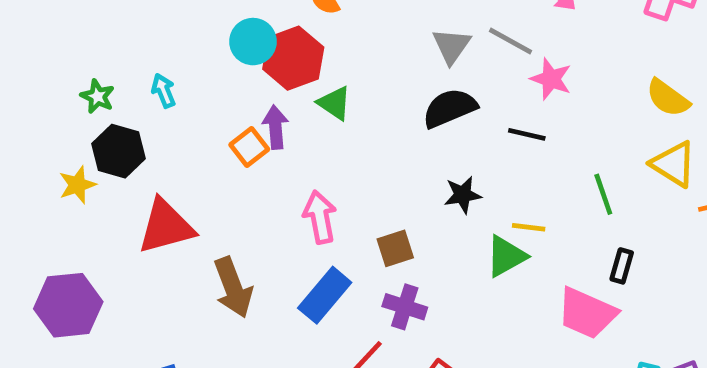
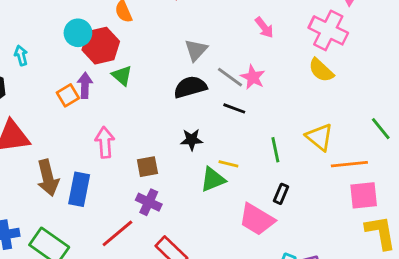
gray line: (511, 41) -> (230, 77), moved
yellow semicircle: (668, 98) -> (321, 70), moved
blue rectangle: (325, 295) -> (79, 189), moved, turned -36

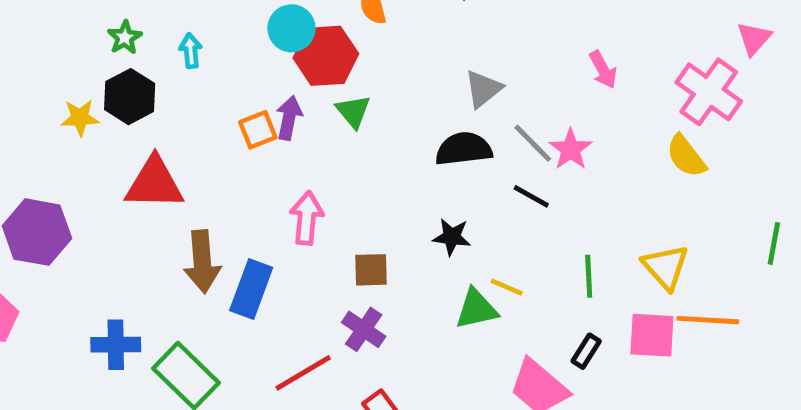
green line: (381, 129) -> (774, 243), moved, turned 40
pink square: (364, 195) -> (652, 335), moved

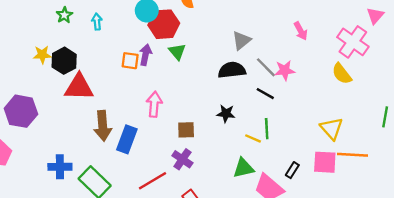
black hexagon: (130, 97) -> (64, 61), moved
orange square: (258, 130) -> (130, 61), turned 30
pink star: (571, 149) -> (285, 70), turned 30
green line: (589, 276) -> (267, 129), moved
green triangle: (476, 309) -> (243, 168), moved

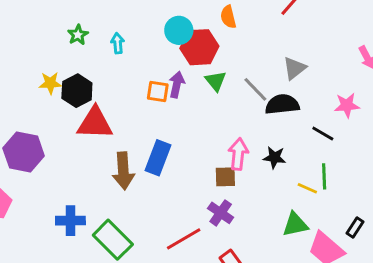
gray line: (266, 67) -> (255, 89), moved
pink arrow: (154, 104) -> (238, 154), moved
blue rectangle: (127, 139) -> (158, 158), moved

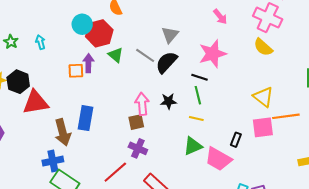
black semicircle: (282, 104) -> (166, 62), turned -30
pink star: (347, 105) -> (213, 54), size x1.5
green line: (324, 176) -> (198, 95), moved
blue cross: (70, 221) -> (53, 161), moved

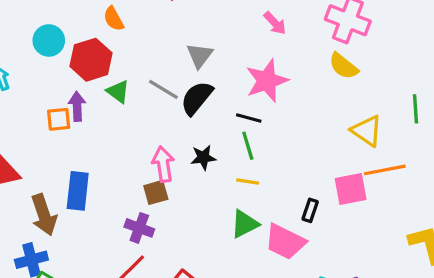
cyan circle: (82, 24) -> (49, 40), moved
yellow triangle: (263, 97) -> (367, 131), moved
purple cross: (138, 148) -> (139, 228), moved

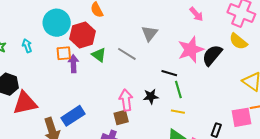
cyan circle: (49, 40) -> (57, 23), size x1.4
black semicircle: (197, 98) -> (212, 55), moved
black line: (249, 118) -> (169, 73), moved
orange square: (59, 119) -> (64, 53), moved
blue rectangle: (78, 191) -> (73, 116), turned 50

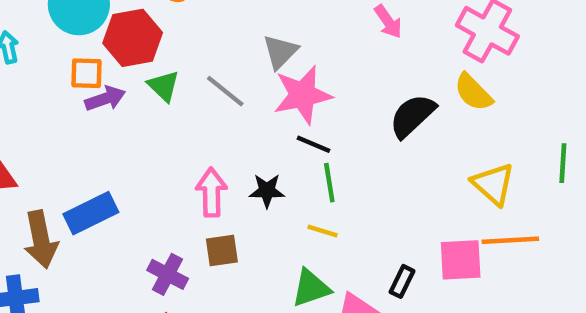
pink star: (191, 50) -> (303, 95), moved
purple arrow: (73, 64) -> (105, 99), turned 66
brown square: (121, 118) -> (222, 250), moved

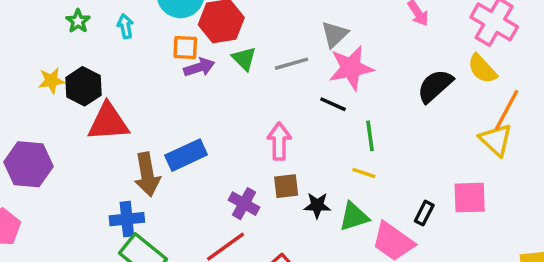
gray line: (225, 91) -> (292, 64), turned -56
black line: (313, 144) -> (333, 104), moved
black star: (267, 191) -> (317, 205), moved
orange line: (510, 240) -> (507, 110), moved, turned -60

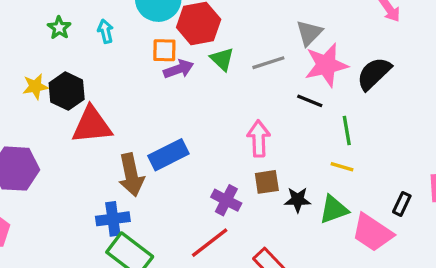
black semicircle: (435, 86) -> (374, 74), moved

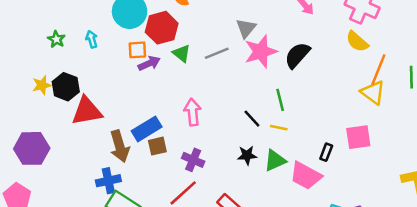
black line: (310, 101) -> (252, 119), moved, turned 30
pink arrow: (259, 139) -> (193, 112), moved
brown square: (267, 182) -> (157, 146), moved

